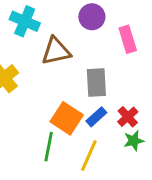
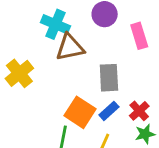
cyan cross: (25, 21) -> (55, 24), moved

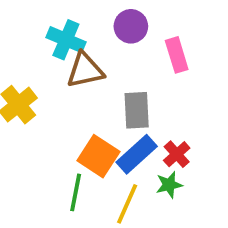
blue rectangle: (109, 111) -> (137, 154), size x1.5
green star: (145, 134) -> (169, 185), moved

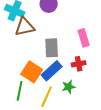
pink rectangle: (177, 55) -> (84, 38), moved
red cross: (177, 154) -> (79, 64), moved, turned 32

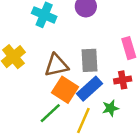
brown triangle: (25, 27) -> (56, 65), moved
green line: (20, 91) -> (50, 113), turned 36

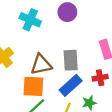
orange square: (65, 90) -> (33, 86), moved, turned -30

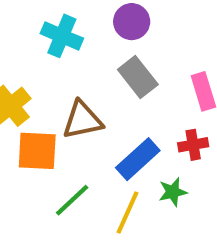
gray rectangle: (71, 60) -> (138, 77), moved, turned -35
orange square: (33, 86) -> (37, 151), moved

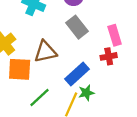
red cross: (193, 145) -> (109, 56), moved
green star: (173, 192) -> (86, 93), moved

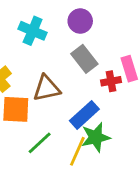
red cross: (109, 56) -> (111, 81), moved
green star: (86, 93) -> (96, 137), size x1.5

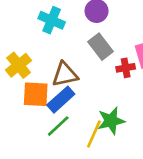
blue rectangle: (84, 115) -> (61, 100), moved

